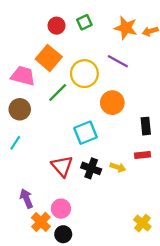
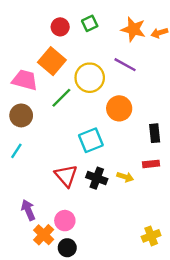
yellow cross: (142, 223) -> (151, 236), turned 30

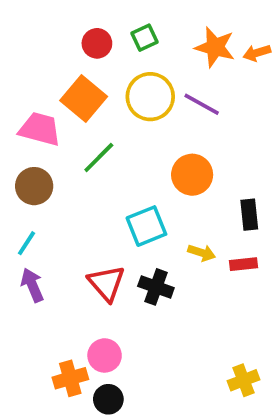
yellow circle: (90, 78) -> (150, 97), moved
yellow arrow: (125, 177) -> (202, 253), moved
purple arrow: (28, 210) -> (32, 285), moved
orange cross: (44, 235) -> (70, 378), turned 30

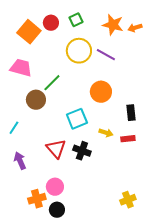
orange square: (84, 99) -> (29, 32), moved
brown circle: (34, 186) -> (36, 100), moved
purple arrow: (32, 285) -> (20, 161), moved

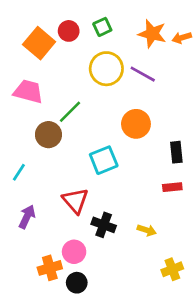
yellow arrow: (106, 133) -> (147, 230), moved
black cross: (82, 151) -> (104, 225), moved
purple arrow: (20, 161) -> (27, 217), turned 48

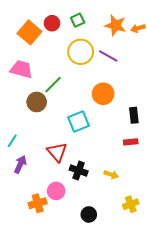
cyan line: (19, 172) -> (12, 141), moved
black circle: (77, 283) -> (89, 214), moved

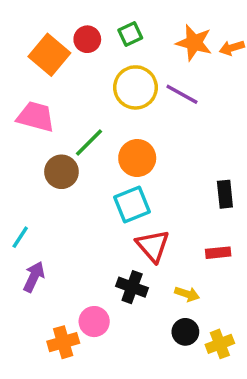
orange circle: (103, 94) -> (137, 158), moved
red rectangle: (131, 142) -> (218, 253), moved
red triangle: (57, 152) -> (153, 246), moved
black circle: (89, 214) -> (185, 332), moved

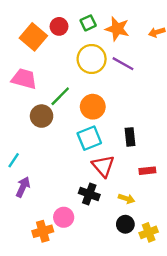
orange star: (194, 43) -> (117, 29), moved
black rectangle: (225, 194) -> (130, 137), moved

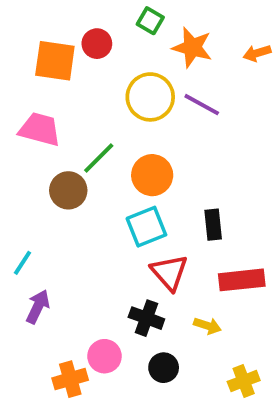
green square: (88, 23) -> (150, 21), moved, turned -35
orange square: (33, 37) -> (55, 61), turned -32
red rectangle: (147, 171) -> (242, 280), size x1.6
black circle: (125, 224) -> (164, 368), moved

